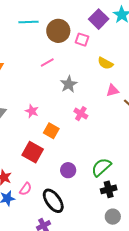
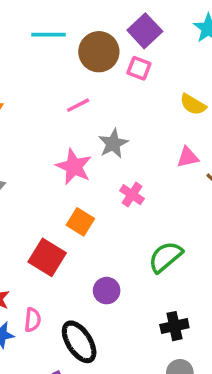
purple square: (99, 19) -> (145, 31), moved
yellow semicircle: (105, 63) -> (193, 104), moved
pink star: (32, 111) -> (74, 167), moved, size x1.5
green semicircle: (101, 167) -> (165, 257), moved
pink semicircle: (26, 189) -> (33, 320), turned -32

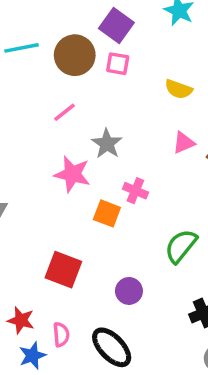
orange square: (80, 222) -> (107, 213), moved

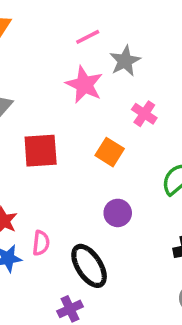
pink line: (64, 112) -> (88, 37), moved
orange square: (107, 213) -> (110, 152), moved
red square: (63, 270) -> (41, 151), moved, turned -36

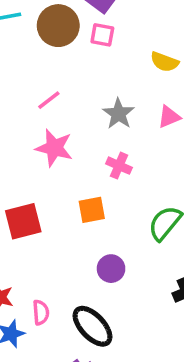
gray star: (125, 61) -> (118, 114), moved
orange square: (110, 152) -> (92, 210), turned -32

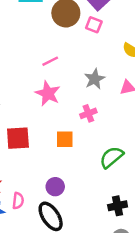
pink cross: (119, 166) -> (88, 113), turned 35
purple circle: (111, 269) -> (55, 187), moved

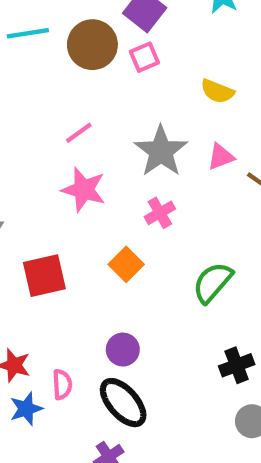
pink square: (94, 25) -> (144, 57), turned -35
gray star: (95, 79) -> (161, 151), size x1.4
orange square: (65, 139) -> (126, 264), turned -36

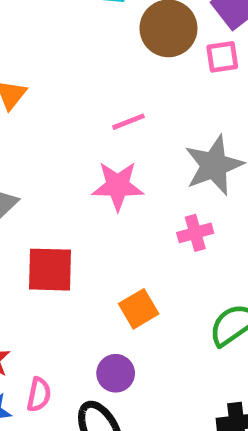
pink star: (84, 190) -> (118, 186), turned -30
orange square: (126, 264) -> (139, 309), moved

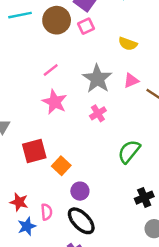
pink star: (118, 186) -> (55, 102), turned -30
orange square: (139, 309) -> (61, 166), moved

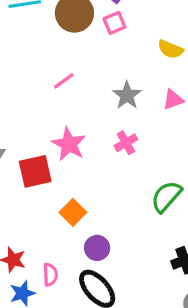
gray star: (97, 79) -> (127, 95), size x0.7
pink star: (55, 102) -> (69, 144), moved
red square: (34, 151) -> (35, 171), moved

